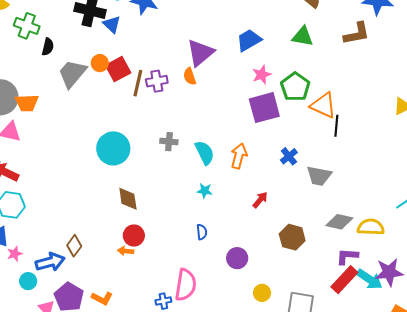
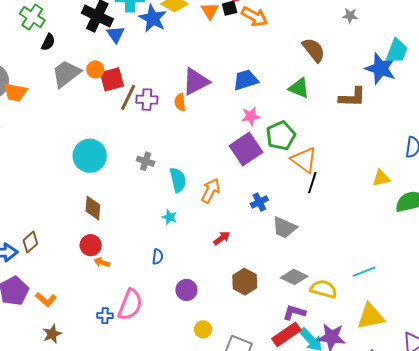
purple square: (264, 108) -> (246, 149), turned -32
orange arrow: (126, 251) -> (102, 262), moved

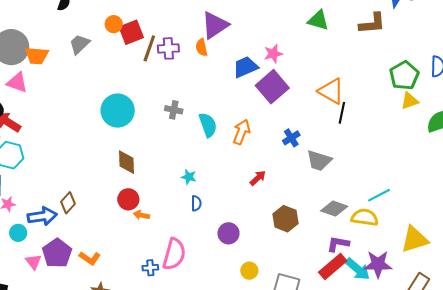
gray trapezoid: (66, 74) -> (79, 44), moved, size x0.7
blue trapezoid: (246, 80) -> (245, 67), moved
green pentagon: (281, 136) -> (404, 75), moved
cyan star: (169, 217) -> (189, 177), moved
cyan line: (364, 272) -> (379, 195), moved

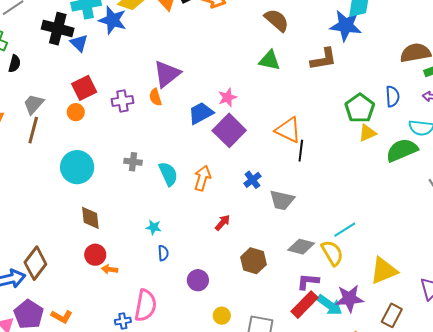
orange circle: (114, 24) -> (76, 112), moved
brown line: (149, 48) -> (33, 130), moved
brown diamond: (68, 203) -> (35, 263), size x1.5
yellow semicircle: (365, 217) -> (332, 253), turned 56

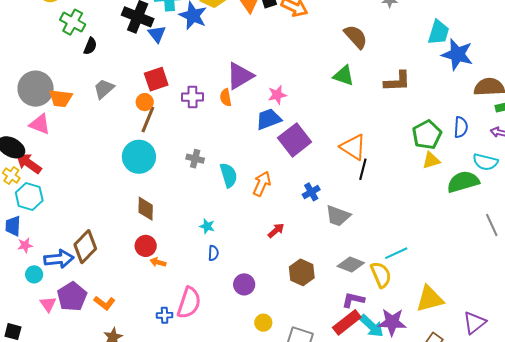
blue star: (346, 26) -> (457, 54), moved
pink star: (227, 97) -> (277, 95), moved
brown line: (33, 130) -> (148, 119), moved

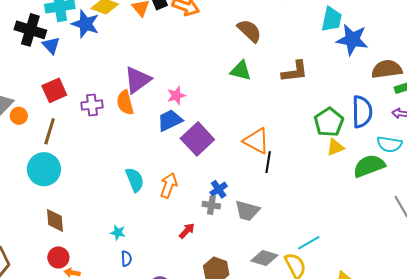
orange semicircle: (226, 97) -> (125, 103), size x1.4
orange circle: (145, 102) -> (19, 116), moved
blue semicircle: (461, 127) -> (362, 112), size x1.5
gray cross: (195, 159) -> (211, 205), moved

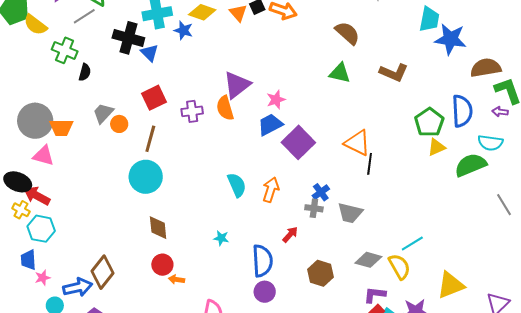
blue star: (85, 24) -> (183, 30), size x0.7
brown L-shape: (295, 72) -> (394, 73), turned 32
blue semicircle: (126, 259) -> (262, 261), moved, size x2.0

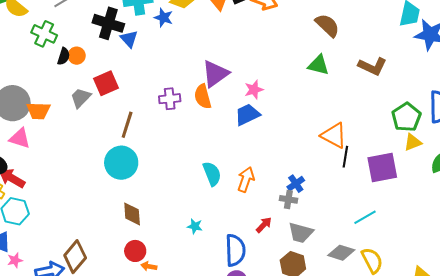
red square: (154, 98) -> (106, 83), moved
orange circle: (119, 124) -> (77, 56), moved
purple square: (298, 142) -> (382, 168), moved, turned 32
gray trapezoid: (350, 213) -> (301, 233), moved
cyan line: (412, 243) -> (365, 217), moved

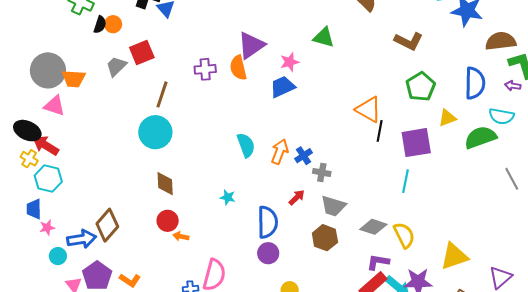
green triangle: (318, 65) -> (324, 37), moved
green pentagon: (406, 117) -> (421, 87), moved
blue cross: (296, 184) -> (303, 156), moved
cyan line: (365, 217) -> (405, 181), moved, turned -50

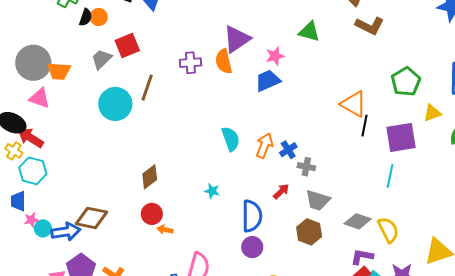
brown L-shape: (409, 41) -> (370, 26), moved
cyan circle: (155, 132) -> (115, 104), moved
brown diamond: (165, 184) -> (150, 177), turned 55
brown diamond: (107, 225) -> (92, 218), turned 60
cyan circle: (58, 256) -> (43, 228), moved

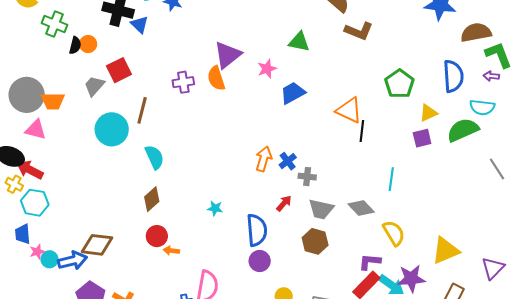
blue trapezoid: (268, 81) -> (293, 93), moved
purple square: (401, 137) -> (422, 138), moved, size x0.6
cyan semicircle: (231, 139) -> (154, 157), moved
gray diamond: (358, 221) -> (361, 208), moved, turned 32

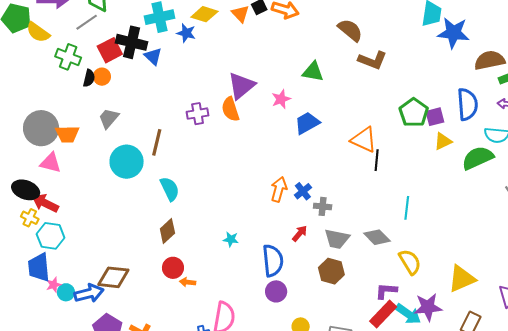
red square: (119, 70) -> (110, 50), moved
purple square: (422, 138) -> (435, 117), moved
blue trapezoid: (23, 234) -> (39, 267), size x1.4

